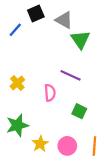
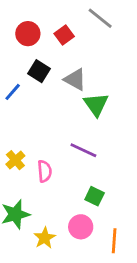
black square: (36, 14) -> (39, 71), turned -35
pink semicircle: (50, 93) -> (45, 171), moved
pink circle: (67, 146) -> (81, 227), moved

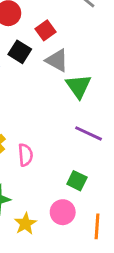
red square: (64, 35) -> (45, 30), moved
purple line: (83, 150) -> (88, 133), moved

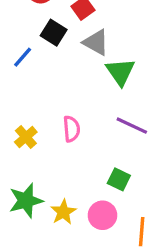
pink semicircle: (25, 155) -> (72, 129), moved
yellow star: (25, 224) -> (63, 212), moved

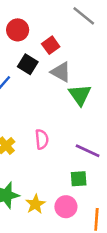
purple line: (132, 126) -> (88, 151), moved
green square: (119, 179) -> (79, 179), turned -30

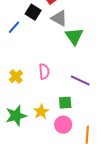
green square: (79, 179) -> (65, 103), moved
yellow star: (35, 204) -> (41, 112), moved

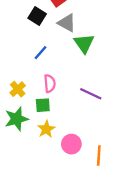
blue line: (14, 27) -> (41, 53), moved
green square: (65, 103) -> (43, 105), moved
green star: (16, 116) -> (17, 119), moved

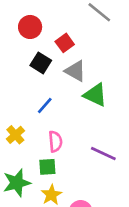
green triangle: (84, 43) -> (95, 95), turned -30
yellow cross: (18, 89) -> (15, 135), moved

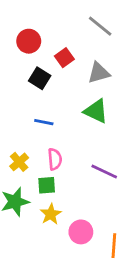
gray triangle: (75, 71) -> (99, 73), moved, turned -45
blue line: (45, 106) -> (44, 122), turned 60
yellow cross: (15, 135) -> (19, 162), moved

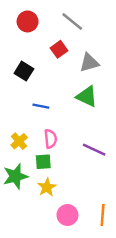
gray line: (100, 26) -> (72, 21), moved
red circle: (29, 41) -> (28, 21), moved
black square: (40, 78) -> (24, 71), moved
pink circle: (81, 232) -> (67, 215), moved

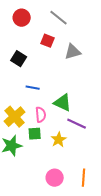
red square: (59, 49) -> (48, 41), turned -32
green triangle: (87, 96) -> (63, 103), moved
yellow cross: (19, 141) -> (15, 117), size x1.5
yellow star: (47, 187) -> (59, 140), moved

